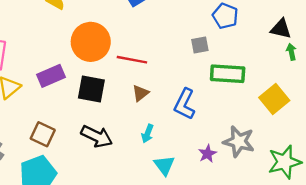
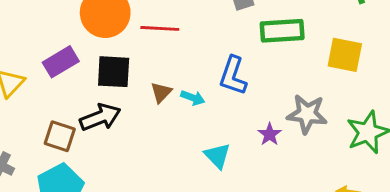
brown triangle: (141, 93) -> (161, 92), moved
yellow square: (274, 99) -> (345, 55), turned -32
cyan arrow: (147, 134) -> (193, 98), moved, turned -84
black arrow: (97, 136) -> (100, 117), moved, turned -40

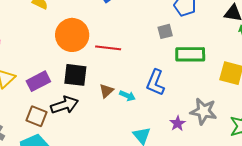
purple rectangle: (61, 62) -> (38, 81), moved

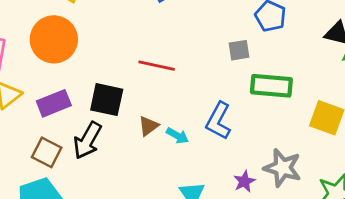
orange circle: (72, 35) -> (54, 39), moved
black arrow: (64, 105) -> (87, 140), turned 132

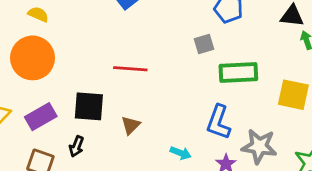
blue L-shape: (218, 121) -> (219, 122), moved
cyan arrow: (177, 136) -> (181, 153), moved
black arrow: (87, 140) -> (76, 146), size x0.6

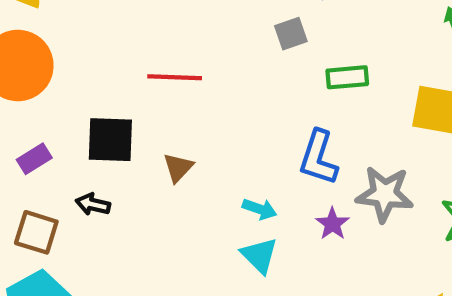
green rectangle: (238, 72) -> (347, 77), size x0.7
purple rectangle: (41, 117) -> (34, 159), size x0.7
black arrow: (76, 146) -> (93, 204), turned 84

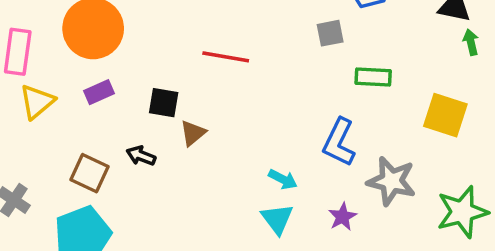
black square: (110, 140) -> (164, 103), size x0.7
purple rectangle: (34, 159) -> (99, 92), moved
brown triangle: (178, 168) -> (193, 133), moved
purple star: (332, 224) -> (343, 217), moved

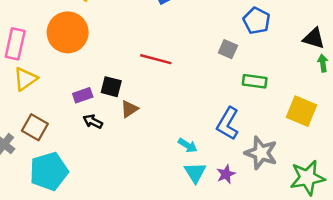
gray square: (330, 33) -> (228, 49), turned 30
purple rectangle: (99, 92) -> (83, 95), moved
brown square: (89, 173) -> (35, 127), moved
cyan triangle: (277, 219) -> (195, 173), moved

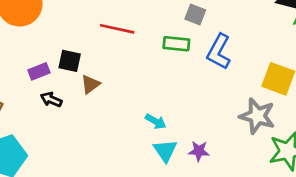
green rectangle: (255, 81) -> (176, 44), moved
blue L-shape: (228, 124) -> (219, 52), moved
gray star: (261, 153) -> (257, 116), moved
purple star: (226, 174) -> (199, 151), turned 30

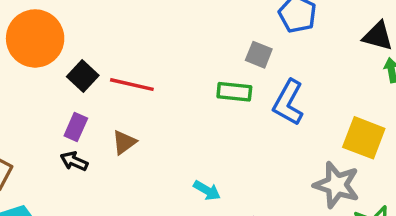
red line: (117, 29) -> (132, 85), moved
black square: (70, 61) -> (83, 76), moved, turned 30
purple rectangle: (39, 71) -> (76, 127), moved, turned -45

